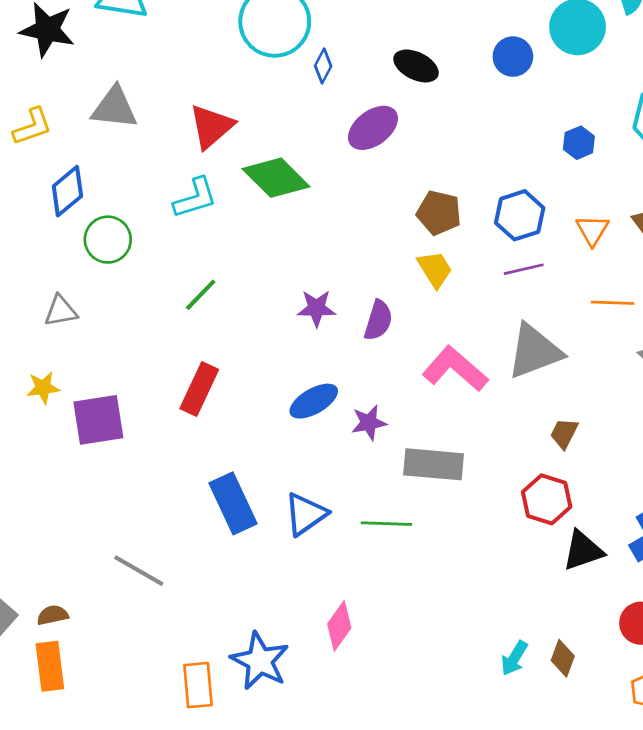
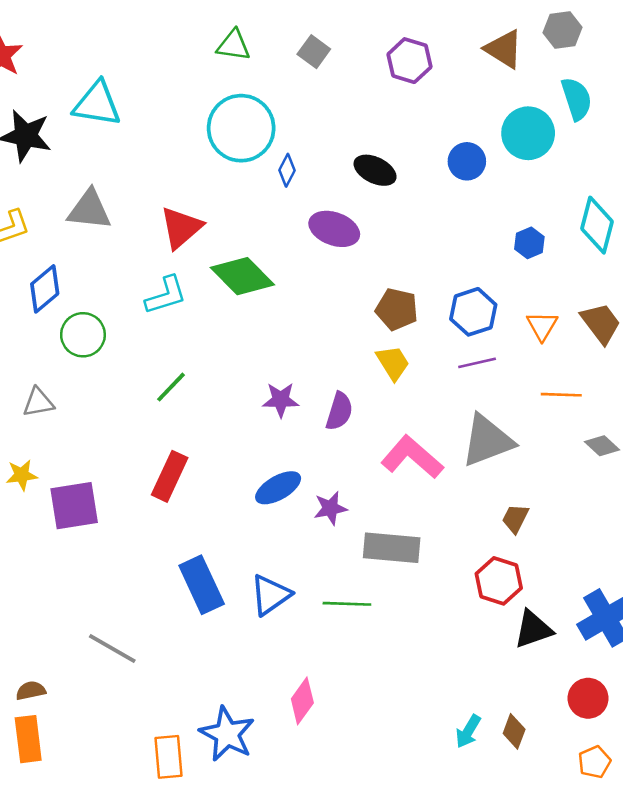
purple ellipse: (373, 128) -> (334, 229), turned 57

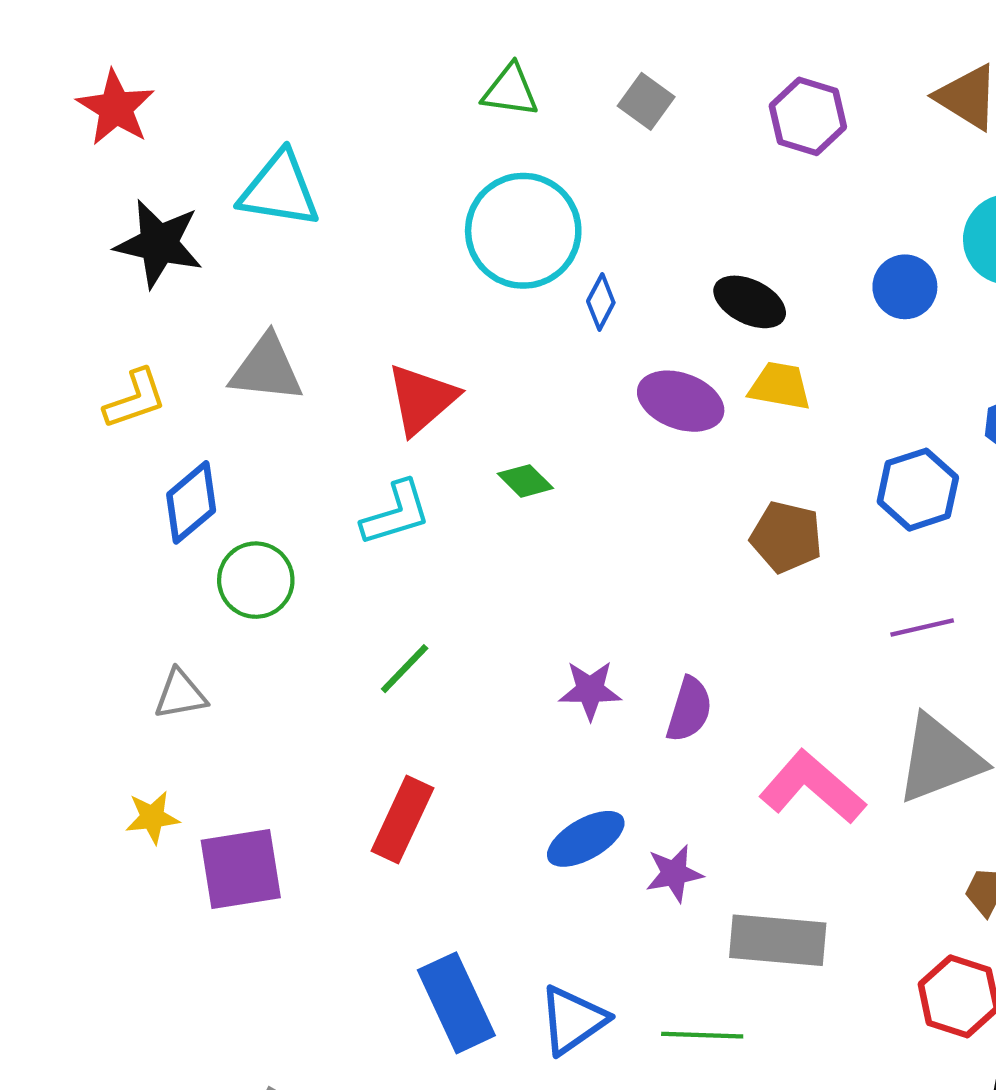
green diamond: (242, 276) -> (525, 481), size x0.5
blue hexagon: (473, 312) -> (918, 490), moved
yellow trapezoid: (393, 363) -> (780, 386), moved, turned -48

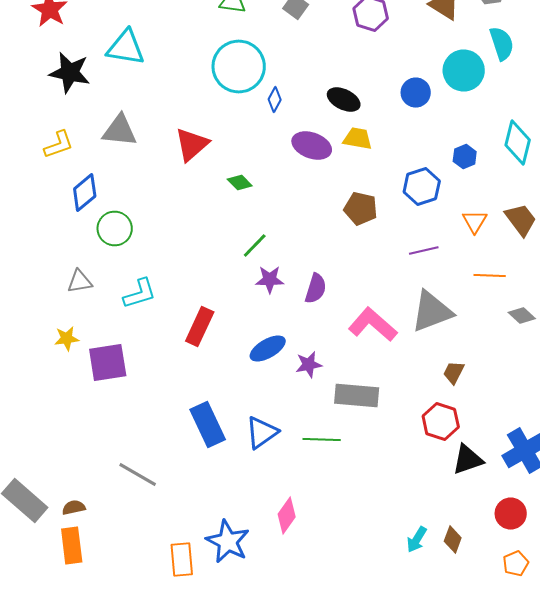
cyan L-shape: (396, 513) -> (140, 294), moved
green line: (405, 669) -> (255, 246), moved
red rectangle: (402, 819) -> (200, 326), moved

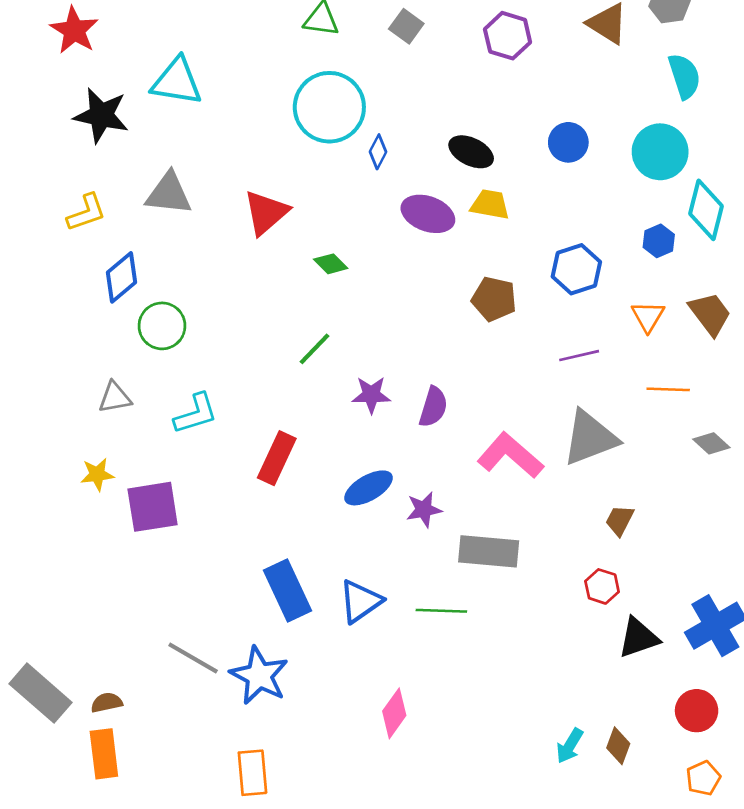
cyan circle: (464, 70) -> (660, 152), moved
blue hexagon: (465, 156) -> (659, 241), moved
green line: (255, 246) -> (315, 349), moved
red hexagon: (441, 422) -> (602, 586), size x0.7
blue star: (228, 542) -> (259, 676), moved

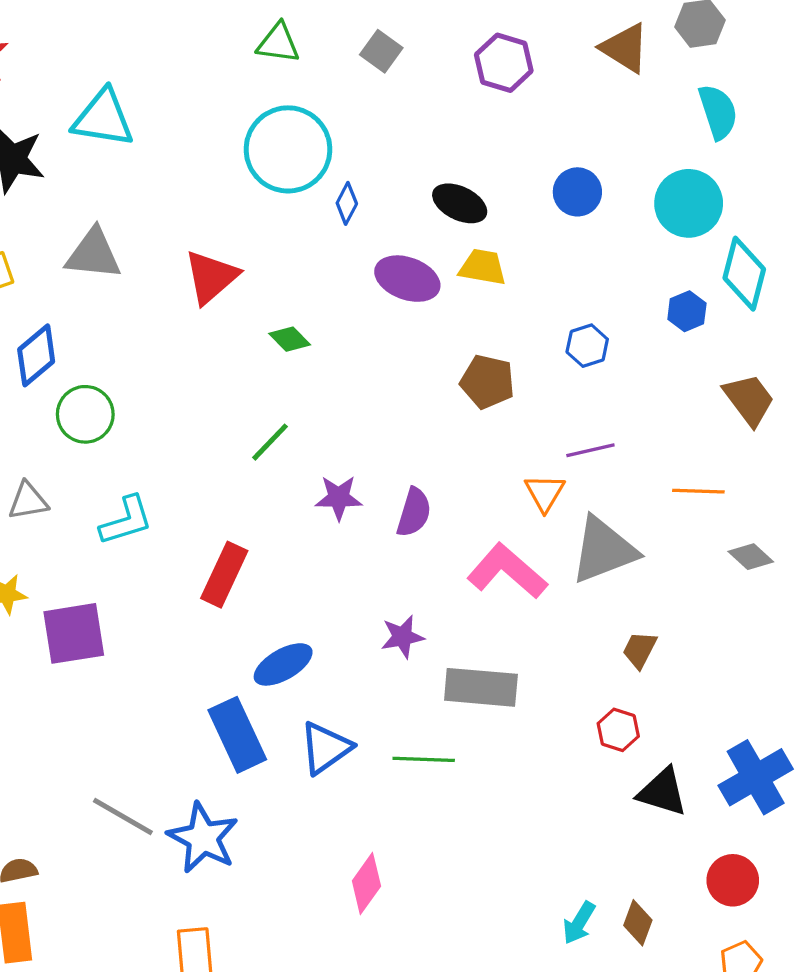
blue hexagon: (576, 269) -> (587, 346), size x0.7
orange triangle: (648, 316) -> (545, 493), moved
blue ellipse: (369, 488) -> (283, 664), moved
black triangle: (638, 638) -> (662, 792), turned 36

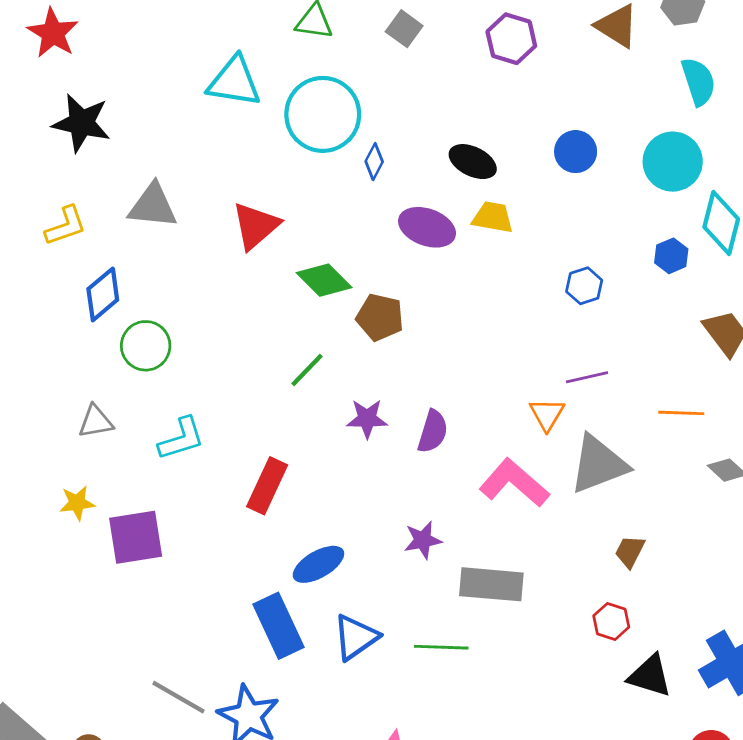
cyan triangle: (103, 118) -> (234, 82), moved
green diamond: (290, 339) -> (324, 280), size x1.5
brown pentagon: (487, 382) -> (380, 317), moved

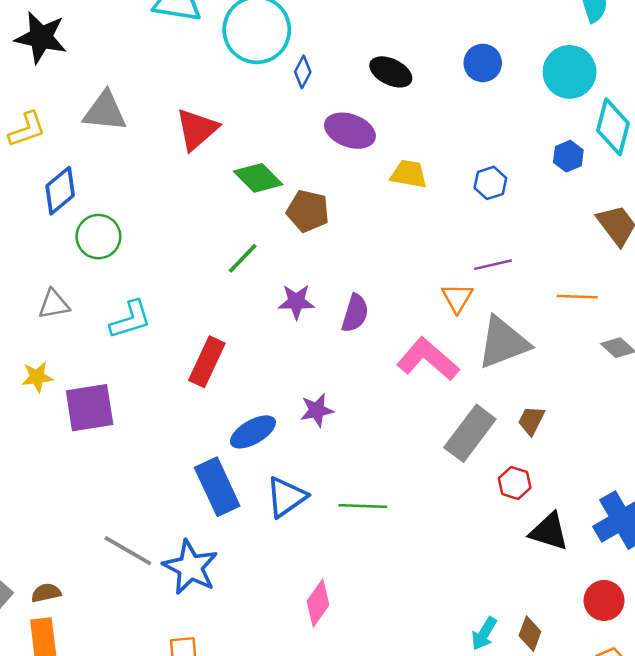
yellow trapezoid: (493, 217) -> (409, 174), moved
purple star: (423, 540) -> (317, 410), moved
gray rectangle: (491, 584) -> (470, 433), moved, turned -58

